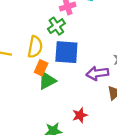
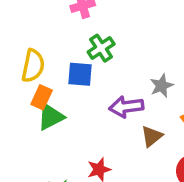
green cross: (56, 26) -> (101, 48), moved
blue square: (66, 52) -> (80, 74), size x0.7

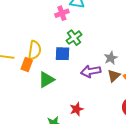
orange rectangle: (42, 97) -> (27, 65), moved
brown triangle: (152, 136) -> (114, 76), moved

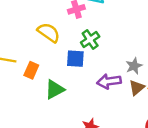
yellow semicircle: (35, 50) -> (49, 32), moved, turned -66

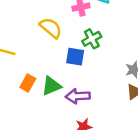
orange rectangle: (31, 70) -> (28, 83), moved
purple arrow: (109, 81) -> (78, 96), moved

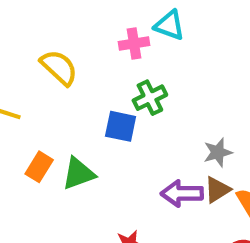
yellow semicircle: (51, 28) -> (59, 67), moved
purple arrow: (78, 96) -> (182, 193), moved

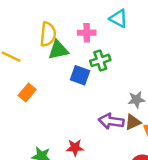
pink cross: (134, 44) -> (87, 33), moved
yellow semicircle: (59, 67) -> (48, 34), turned 45
green triangle: (78, 174) -> (58, 50), moved

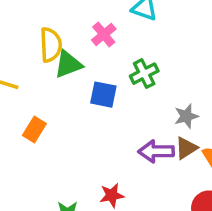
pink cross: (87, 33) -> (104, 34), turned -30
green cross: (100, 60) -> (144, 74), moved

